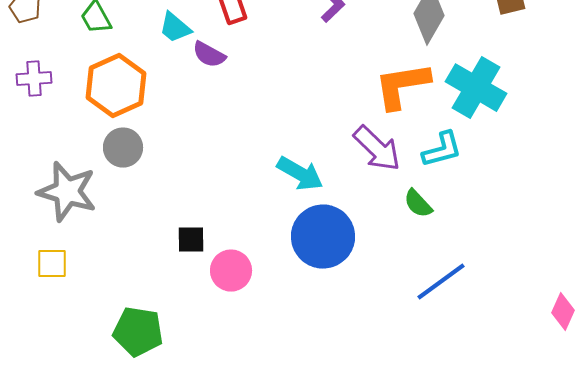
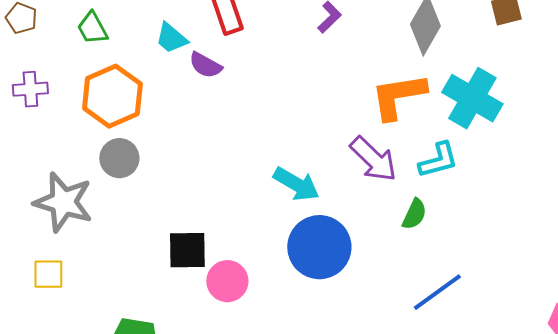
green semicircle: (418, 204) -> (414, 214), turned -112
black square: (191, 240) -> (187, 250), size x1.4

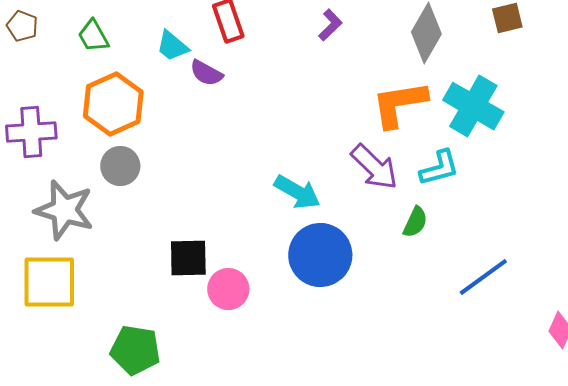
purple cross: (30, 89) -> (31, 132), moved, size x1.4
yellow square: (48, 274) -> (49, 282), size x1.8
blue line: (437, 292) -> (483, 277), moved

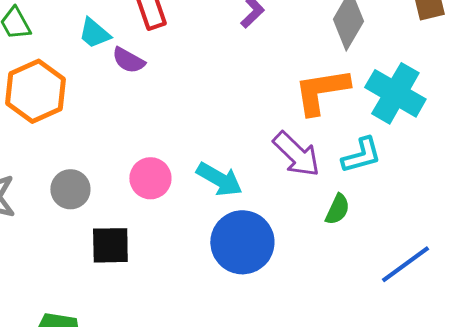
gray circle: (120, 166) -> (70, 189), moved
pink circle: (228, 289) -> (150, 178), moved

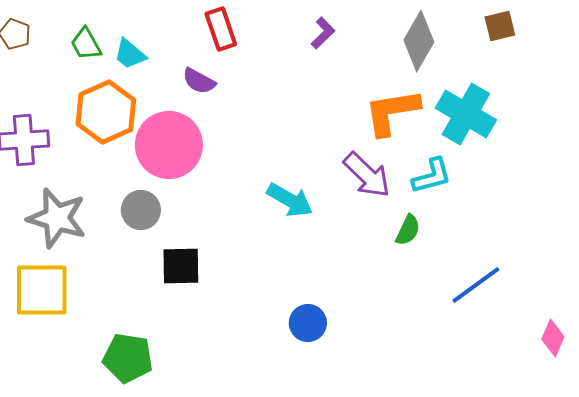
cyan trapezoid: (94, 33) -> (130, 54), moved
pink circle: (150, 178) -> (169, 145), moved, size x1.6
blue circle: (242, 242) -> (308, 323), moved, size x0.6

